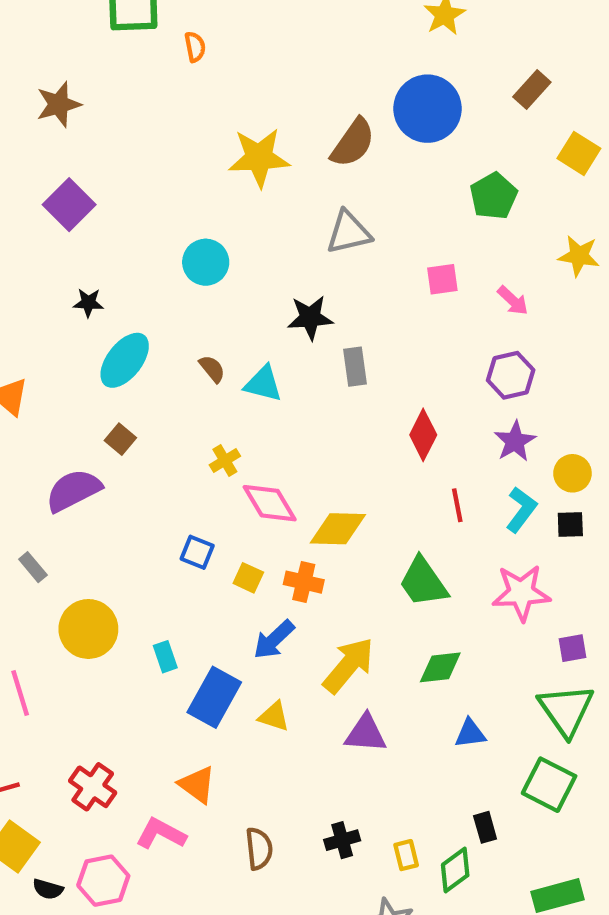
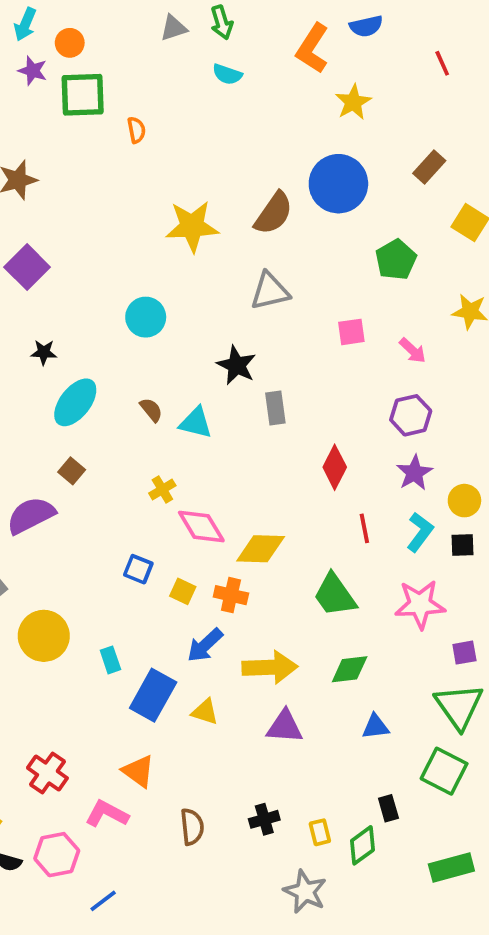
black star: (310, 318) -> (236, 365), turned 30
yellow arrow: (349, 665) -> (270, 667), turned 48

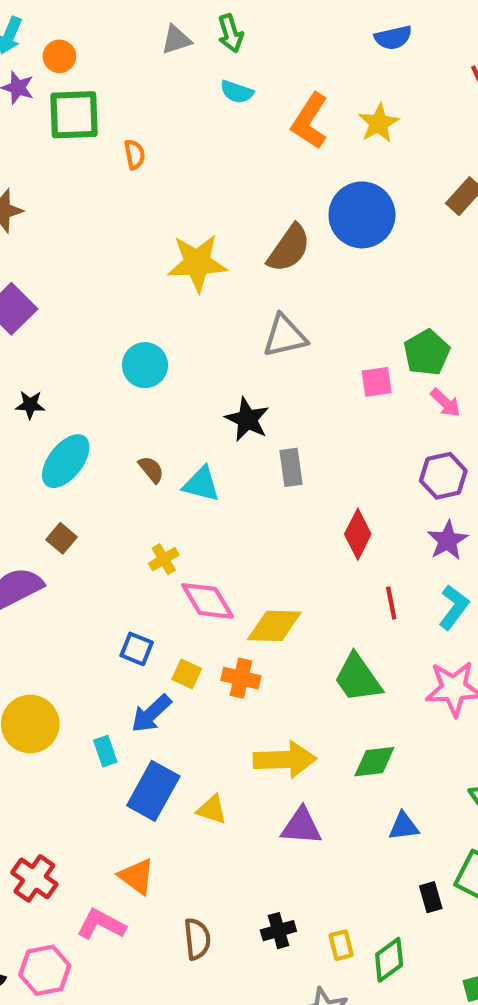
orange L-shape: (312, 48) -> (310, 121), moved
green pentagon: (396, 260) -> (427, 353), moved
blue arrow: (205, 645) -> (151, 714), moved
black rectangle: (388, 808) -> (431, 897), moved

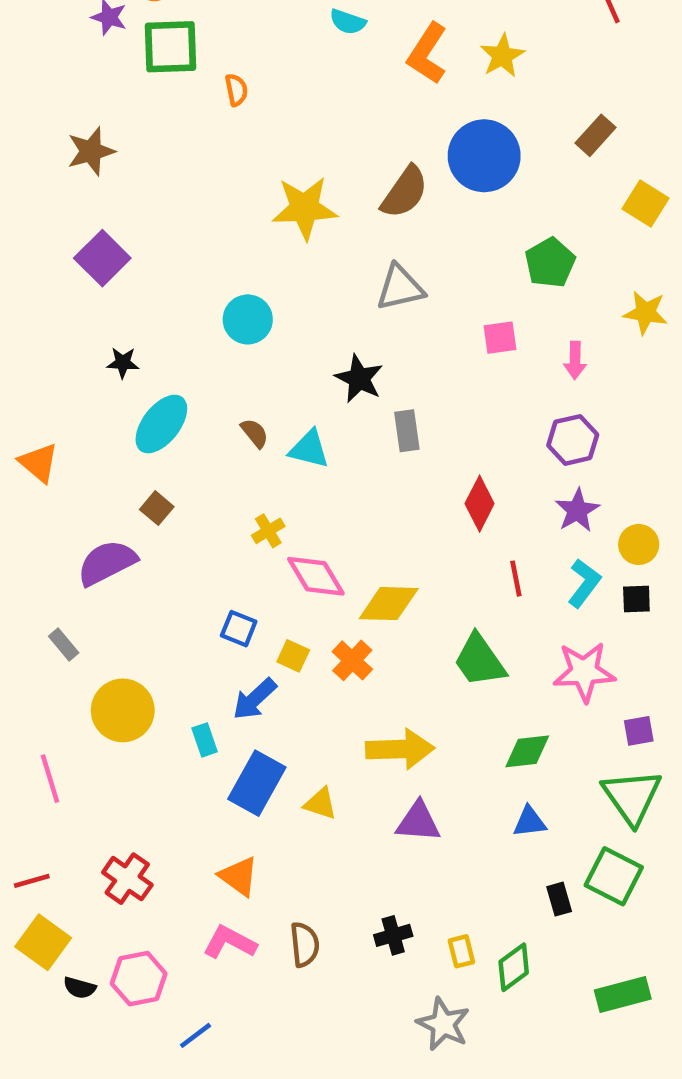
green pentagon: (427, 353) -> (550, 263), moved
pink arrow: (445, 403) -> (575, 360), turned 48
orange cross: (241, 678) -> (352, 660), turned 30
green diamond: (374, 762) -> (527, 751), moved
pink L-shape: (101, 924) -> (230, 942), moved

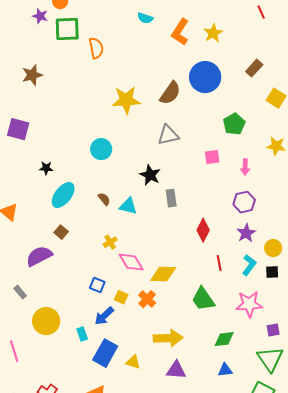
orange semicircle: (236, 90) -> (96, 48), size x1.5
purple square: (102, 258) -> (18, 129), moved, turned -30

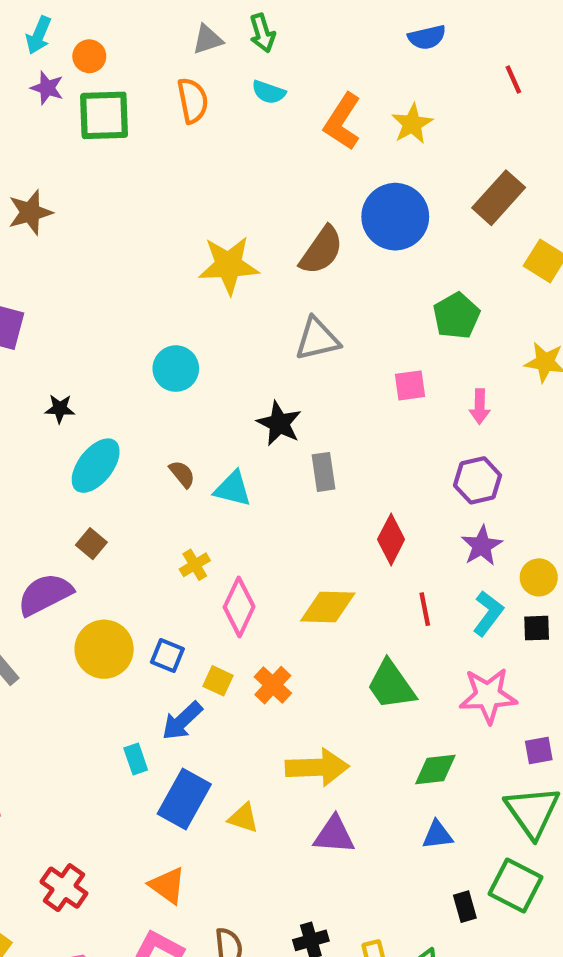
orange semicircle: (96, 48) -> (193, 101), moved
brown rectangle: (254, 68) -> (499, 198), size x1.4
pink diamond: (131, 262) -> (239, 607), turned 56
yellow diamond: (163, 274) -> (328, 607), moved
yellow circle: (46, 321) -> (104, 649), moved

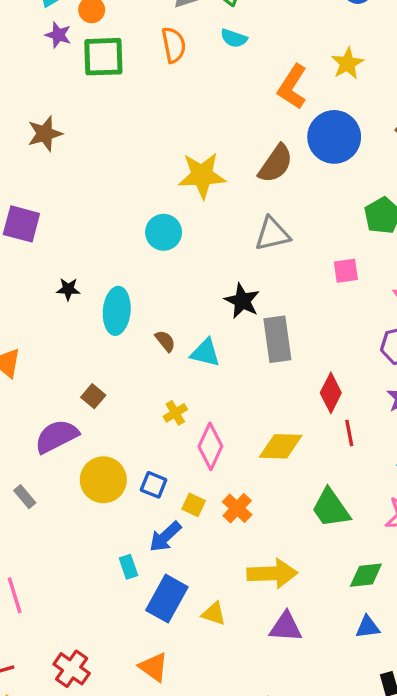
orange L-shape: (343, 122) -> (292, 87), moved
cyan circle: (176, 369) -> (164, 232), moved
cyan ellipse: (96, 466) -> (117, 311), moved, turned -33
gray rectangle: (324, 472) -> (277, 339), size x1.5
red line: (425, 609) -> (349, 433), moved

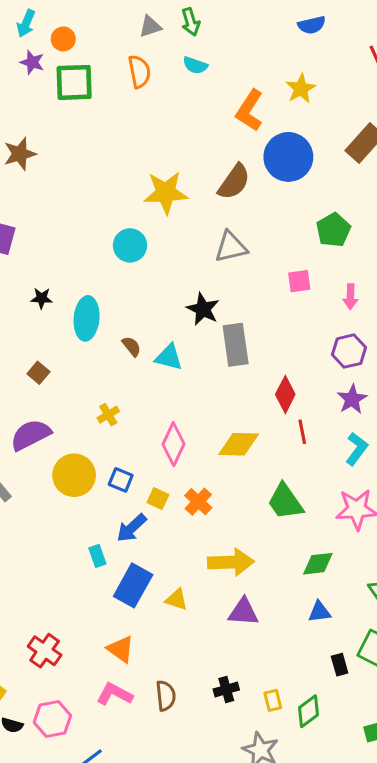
brown square: (93, 396) -> (38, 373), moved
yellow cross: (175, 413) -> (108, 415), moved

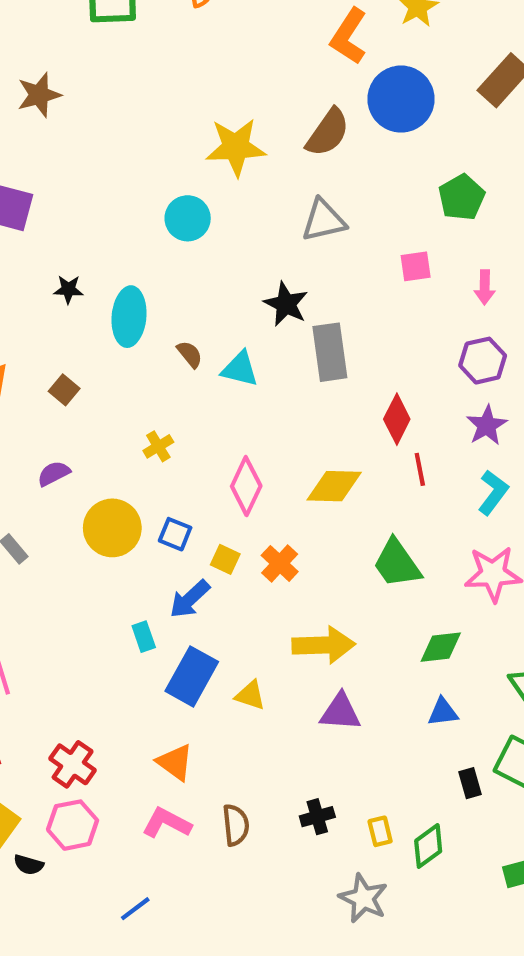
purple semicircle: (31, 435) -> (54, 474), size x0.6
pink hexagon: (52, 719) -> (73, 825), moved

